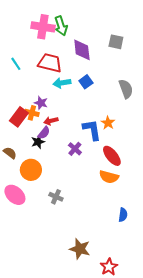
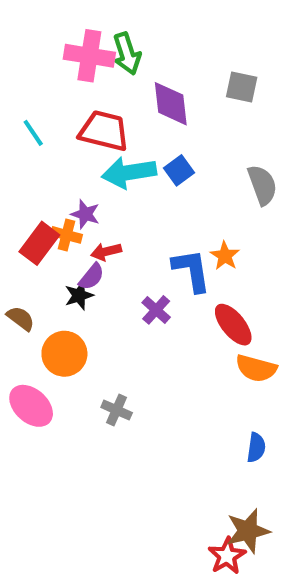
cyan arrow: (62, 83) -> (129, 172), size x1.4
orange semicircle: (109, 177) -> (256, 368), moved
brown star: (80, 249) -> (248, 531), moved, turned -30

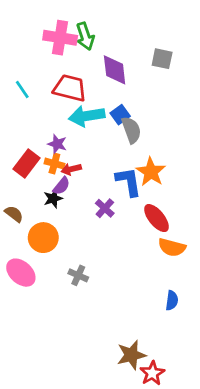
gray semicircle: (262, 185) -> (131, 130), moved
orange cross: (67, 235) -> (54, 164), moved
orange star: (225, 256) -> (151, 172), size x1.5
brown star: (248, 531) -> (131, 355), moved

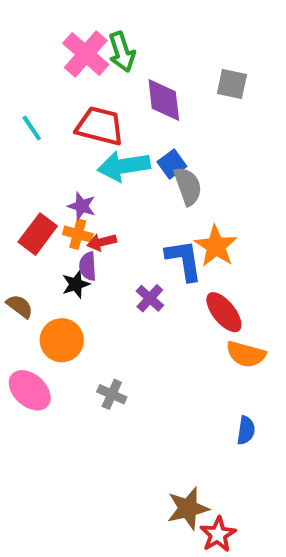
pink cross: (60, 38) -> (86, 54), turned 32
purple semicircle: (61, 186) -> (88, 266), turned 138

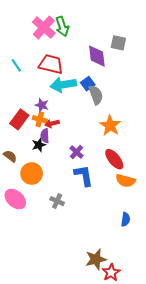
purple diamond: (164, 100) -> (97, 56), moved
blue L-shape: (184, 260) -> (84, 176), moved

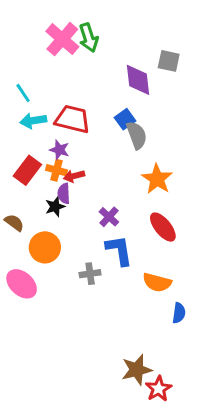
red trapezoid: (51, 64) -> (73, 119), moved
cyan arrow: (63, 85) -> (33, 121), moved, size x0.7
orange semicircle: (125, 181) -> (157, 282), moved
gray cross: (57, 201) -> (90, 274), moved, turned -32

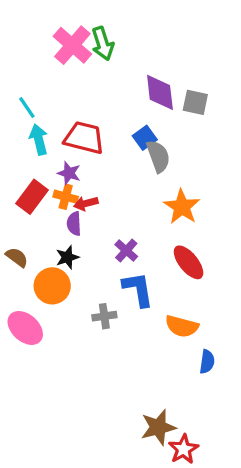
gray square: (169, 61) -> (195, 102), moved
cyan arrow: (33, 121) -> (39, 139), turned 85
black star: (55, 207) -> (67, 257), moved

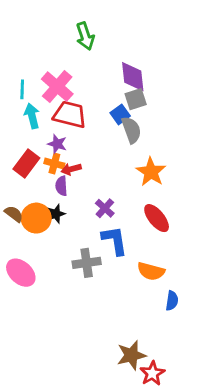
pink cross: (72, 45) -> (57, 87), moved
gray square: (195, 102) -> (136, 99), moved, turned -30
cyan line: (27, 107) -> (22, 89), turned 36
orange circle: (52, 286) -> (36, 218), moved
gray cross: (104, 316) -> (87, 263), size x1.4

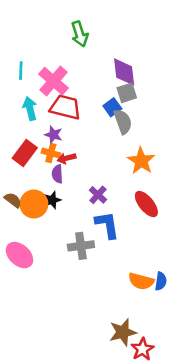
cyan line: (22, 89) -> (21, 71), moved
orange semicircle: (151, 271) -> (141, 281), moved

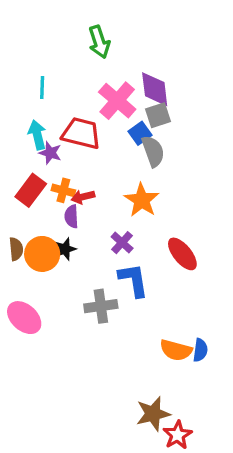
cyan line: (21, 71) -> (42, 88), moved
pink cross: (53, 81) -> (117, 101), moved
purple star: (53, 135) -> (50, 153), moved
orange star: (141, 161) -> (142, 200), moved
brown semicircle: (13, 200) -> (16, 249), turned 48

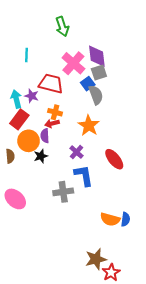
cyan arrow: (37, 135) -> (16, 99), moved
orange cross: (63, 190) -> (55, 112), moved
orange circle: (42, 254) -> (29, 141), moved

